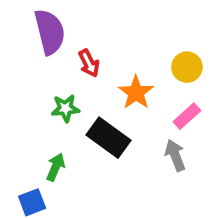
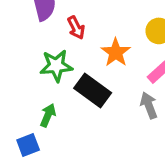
green star: (65, 108) -> (56, 66), size x1.4

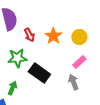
orange star: (116, 52) -> (53, 36), moved

